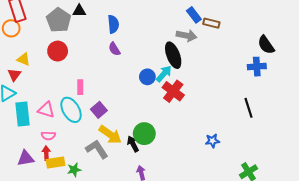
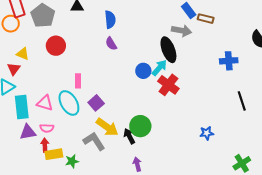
gray pentagon: (59, 20) -> (43, 16), moved
blue cross: (257, 67) -> (229, 61), moved
purple triangle: (26, 158) -> (28, 132), moved

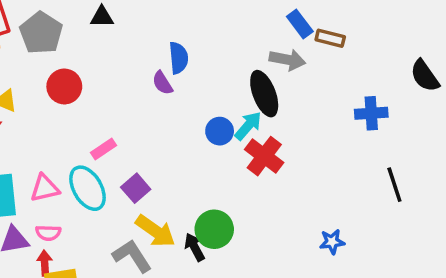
blue semicircle: (110, 20) -> (179, 58), moved
pink rectangle: (78, 81) -> (104, 149), turned 56
pink triangle: (45, 103) -> (45, 188), turned -30

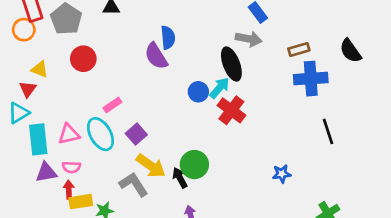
brown rectangle: (330, 38) -> (299, 49), moved, turned -30
purple semicircle: (162, 83) -> (156, 56), size x1.5
blue cross: (371, 113) -> (311, 79), size x1.4

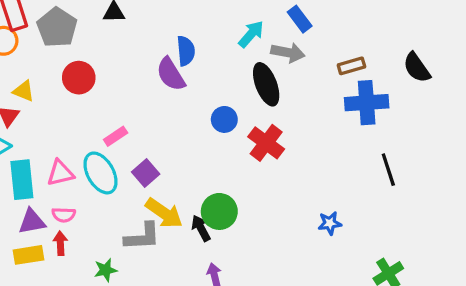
cyan arrow: (220, 88) -> (251, 34), moved
gray L-shape: (134, 184) -> (142, 237), turned 120
yellow rectangle: (81, 202) -> (29, 255), moved

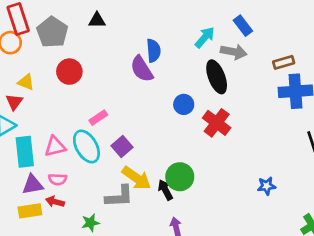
red arrow: (60, 243) -> (55, 202), turned -72

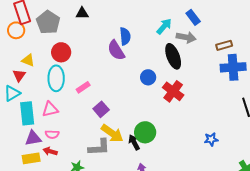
cyan ellipse: (86, 146) -> (56, 78), moved, turned 30

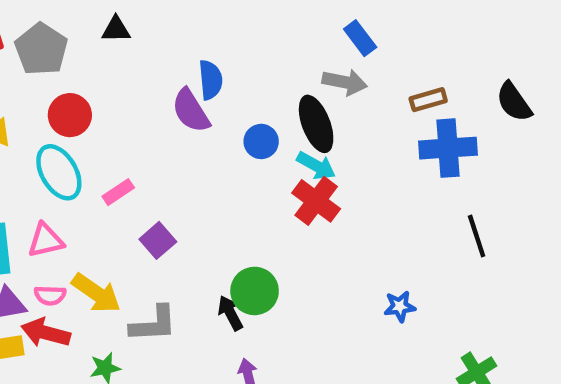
cyan arrow: (164, 26) -> (316, 166), moved, turned 78
blue circle: (148, 77) -> (261, 141), moved
cyan ellipse: (56, 78) -> (59, 172), turned -30
yellow arrow: (112, 133) -> (96, 293), moved
red arrow: (50, 151) -> (46, 333), size x1.5

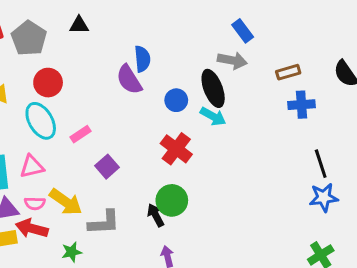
blue cross: (448, 148) -> (302, 105), size x0.7
red cross: (316, 201) -> (176, 149), moved
blue star: (400, 306) -> (324, 197), moved, size x1.4

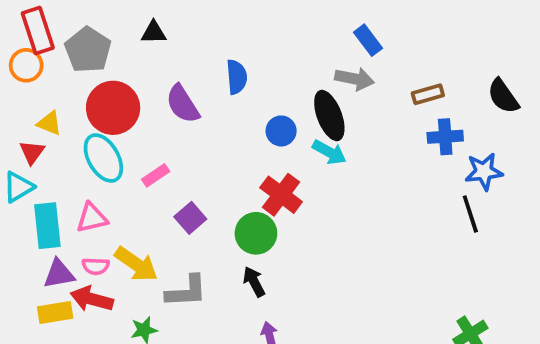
purple semicircle: (129, 80) -> (183, 104), moved
red circle: (48, 83) -> (113, 108), size x1.4
blue star: (324, 197) -> (484, 172), moved
green circle: (172, 200) -> (256, 233), moved

